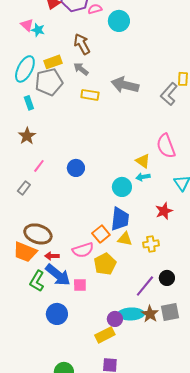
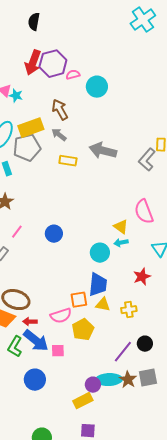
yellow rectangle: (53, 62) -> (31, 128), size x1.4
orange square: (101, 234) -> (79, 300), turned 30

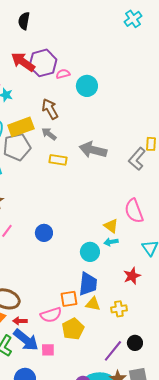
cyan cross: (143, 20) -> (133, 19), size x0.7
red arrow: (33, 63) -> (23, 62), turned 105

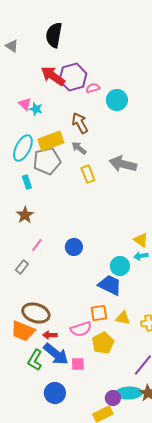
black semicircle: (24, 21) -> (54, 35), size x1.4
yellow rectangle: (58, 160) -> (88, 174), turned 60
blue trapezoid: (88, 284) -> (110, 285), moved, turned -70

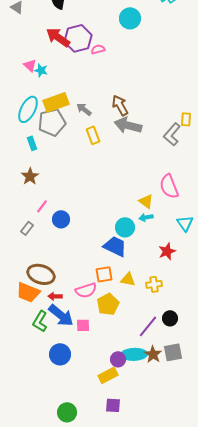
cyan circle: (117, 100) -> (130, 18), moved
brown arrow: (80, 123) -> (120, 105), moved
blue circle: (74, 247) -> (61, 219), moved

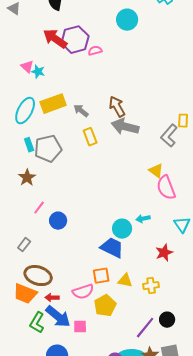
gray pentagon: (52, 122) -> (48, 149), moved
yellow triangle: (146, 201) -> (156, 171), moved
gray rectangle: (27, 228) -> (24, 245), moved

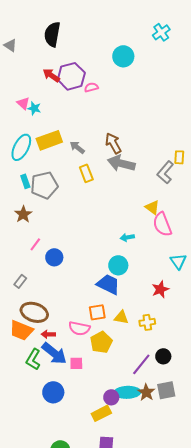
red arrow: (55, 39) -> (51, 75), size x0.7
cyan arrow: (143, 219) -> (127, 237), moved
pink semicircle: (83, 292) -> (79, 328), turned 30

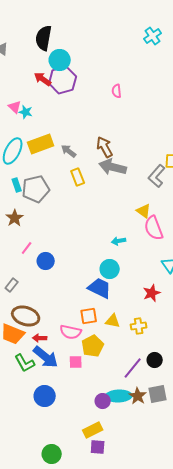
cyan circle: (123, 56) -> (60, 60), moved
pink semicircle: (91, 87) -> (117, 91), moved, turned -80
green L-shape: (33, 359) -> (25, 363), turned -60
pink square: (76, 363) -> (76, 362), moved
yellow rectangle: (101, 413) -> (93, 430), moved

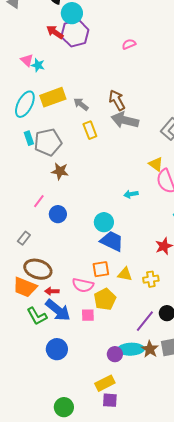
pink semicircle: (117, 91) -> (129, 44), turned 72
brown star: (15, 218) -> (60, 171), moved, turned -30
cyan circle: (110, 269) -> (104, 222), moved

